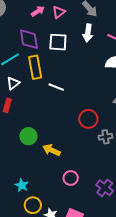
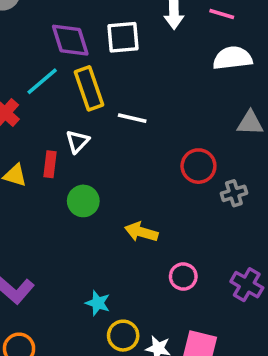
white triangle: (13, 83) -> (77, 142), moved
green circle: (28, 136) -> (83, 201), moved

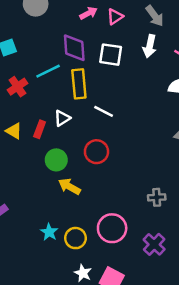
red circle: (198, 166) -> (96, 152), moved
gray cross: (234, 193) -> (157, 197), moved
yellow arrow: (141, 232) -> (69, 187), moved
pink circle: (183, 276) -> (112, 228), size x1.5
yellow circle: (123, 336) -> (75, 238), moved

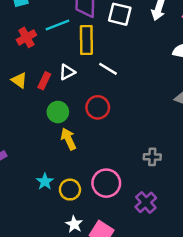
yellow arrow: (69, 187) -> (68, 139), turned 30

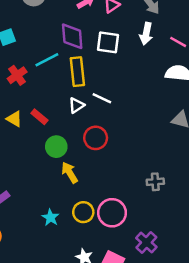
white triangle: (67, 72) -> (76, 105), moved
red rectangle: (44, 81) -> (39, 117), turned -70
yellow circle: (70, 190) -> (83, 212), moved
purple cross: (146, 202) -> (146, 242), moved

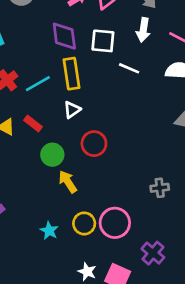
cyan line: (47, 60) -> (38, 84), moved
white line: (102, 98) -> (129, 68), moved

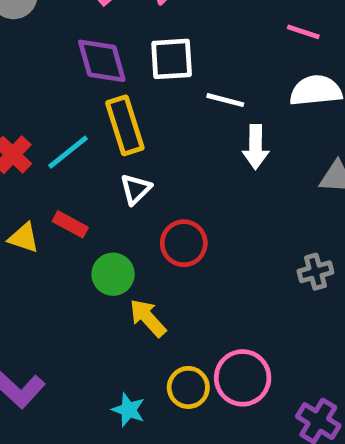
white arrow: (143, 30) -> (256, 147), moved
gray cross: (160, 188) -> (315, 272), moved

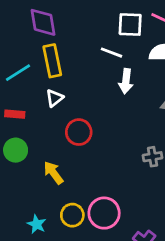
white square: (172, 59) -> (130, 24), moved
red rectangle: (70, 224) -> (15, 114), turned -30
green circle: (113, 274) -> (16, 150), moved

